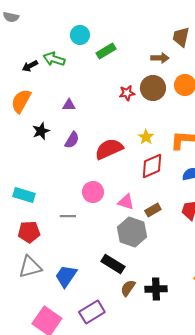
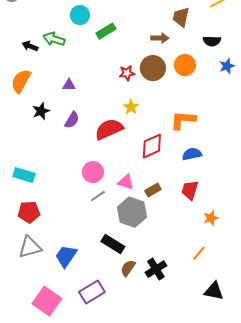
black arrow: (30, 66) -> (30, 46), turned 49
yellow star: (146, 137) -> (131, 107), moved
gray line: (68, 216) -> (98, 196), moved, turned -35
black cross: (156, 289) -> (156, 269), turned -30

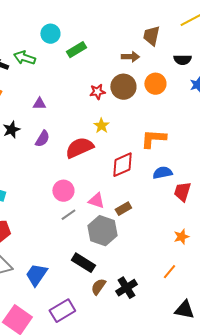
red trapezoid: (190, 190) -> (182, 192), moved

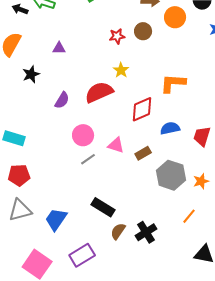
orange circle: (155, 84) -> (175, 17), moved
brown circle: (123, 87) -> (143, 31), size x0.7
purple semicircle: (42, 139) -> (62, 100), moved
blue semicircle: (162, 173) -> (170, 128), moved
gray hexagon: (102, 231) -> (171, 175), moved

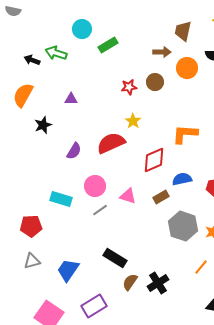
cyan rectangle: (14, 138) -> (61, 199), moved
brown rectangle: (143, 153) -> (161, 197), moved
gray triangle: (20, 210) -> (32, 261), size x0.7

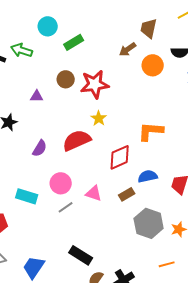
brown arrow: (162, 52) -> (128, 49), turned 144
brown circle: (155, 82) -> (66, 79), moved
red star: (129, 87) -> (95, 84), size x1.8
orange line: (201, 267) -> (167, 264), turned 35

